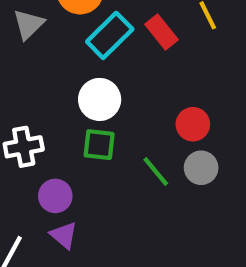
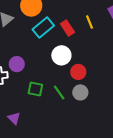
white circle: (100, 99) -> (61, 55), moved
green square: (99, 145) -> (35, 89), moved
purple circle: (55, 196) -> (17, 64), moved

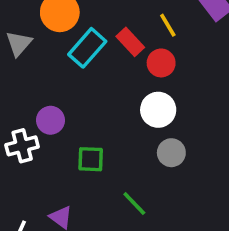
white circle: (61, 55) -> (158, 110), moved
red circle: (78, 72) -> (161, 63), moved
green line: (59, 92) -> (134, 204), moved

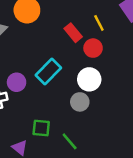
cyan rectangle: (87, 48) -> (48, 72), moved
gray circle: (171, 153) -> (80, 102), moved
green square: (91, 159) -> (41, 128), moved

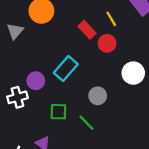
white circle: (89, 79) -> (133, 73), moved
green square: (41, 128) -> (58, 112), moved
green line: (70, 141) -> (87, 123), moved

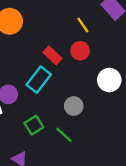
red rectangle: (87, 30) -> (53, 55), moved
green square: (58, 112) -> (34, 125), turned -30

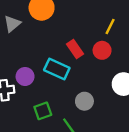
yellow line: (83, 25) -> (110, 27), turned 49
cyan rectangle: (39, 80) -> (57, 69), turned 65

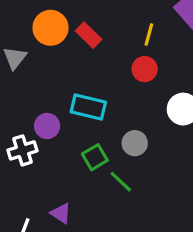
red rectangle: (75, 49) -> (89, 35), moved
green square: (43, 111) -> (95, 157), moved

